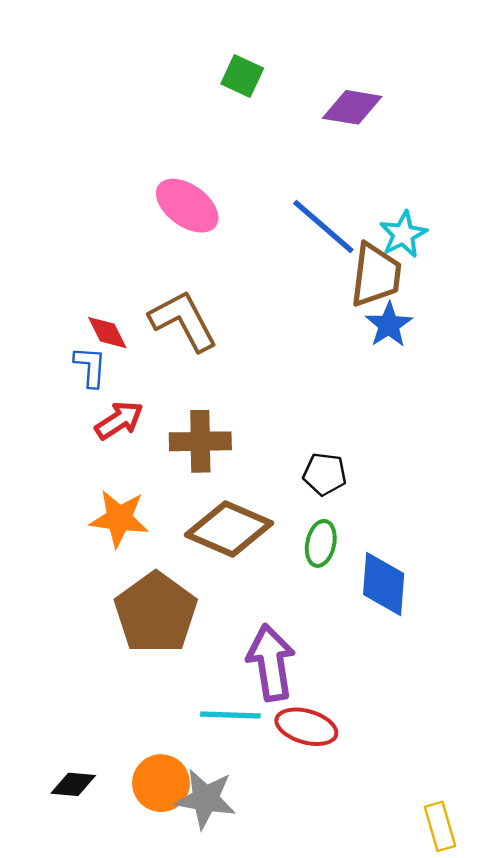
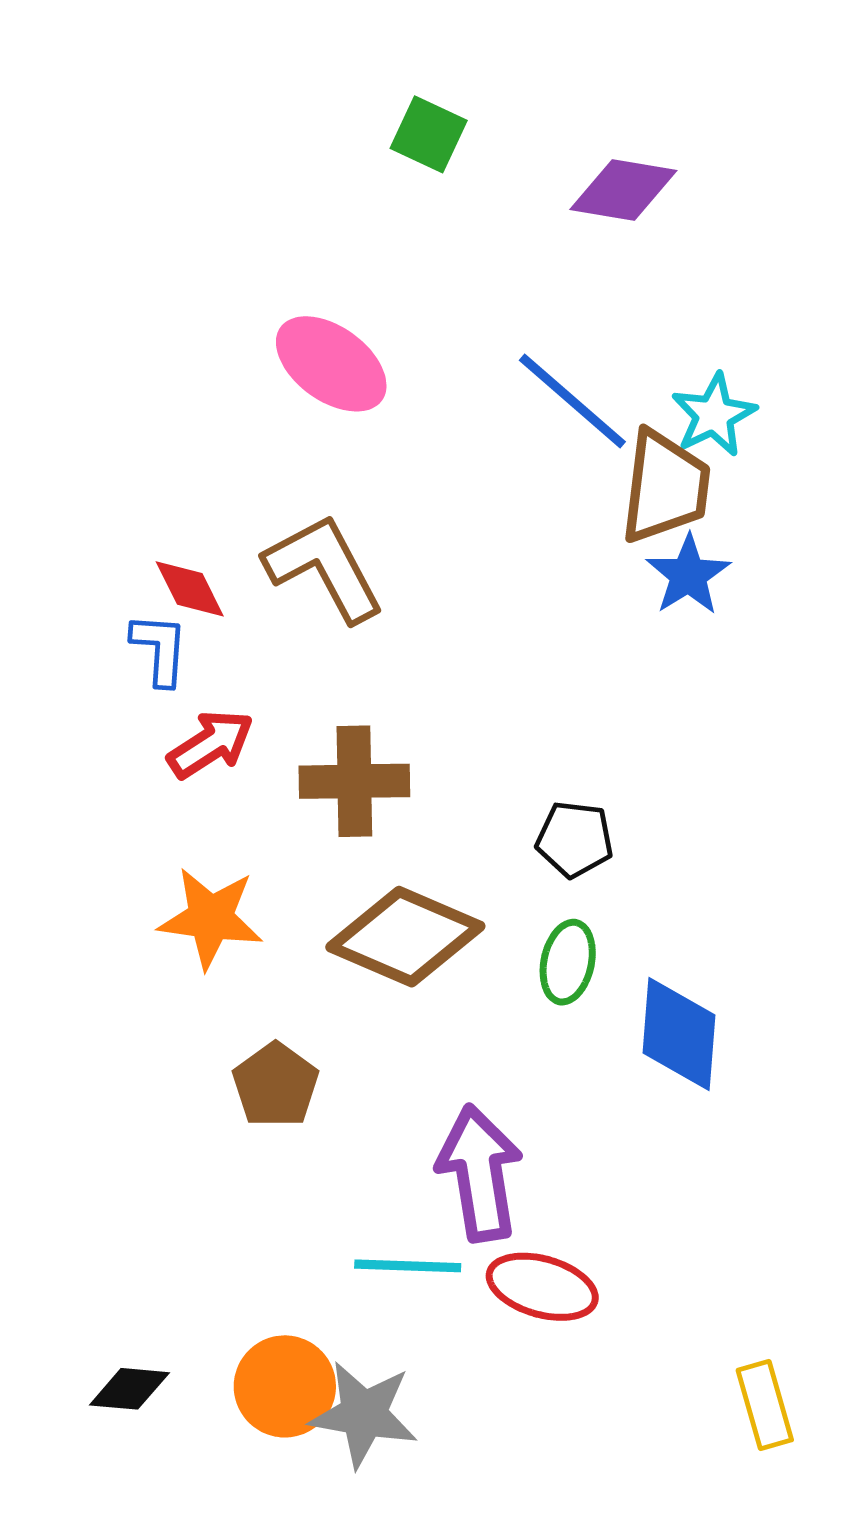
brown pentagon: (156, 613) -> (276, 1085), size x0.6
yellow rectangle: (440, 826) -> (765, 1405), moved

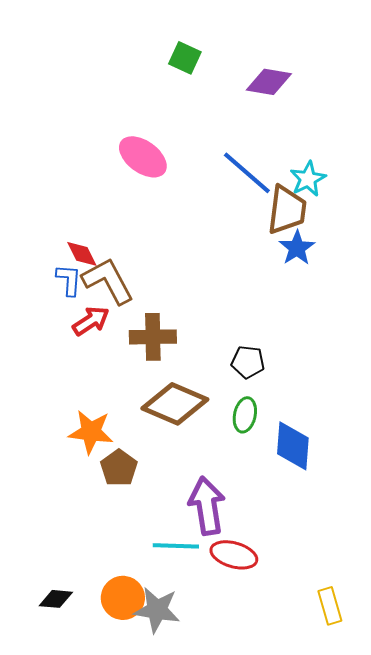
brown L-shape: (324, 568) -> (108, 281), moved
orange star: (211, 918) -> (91, 432), moved

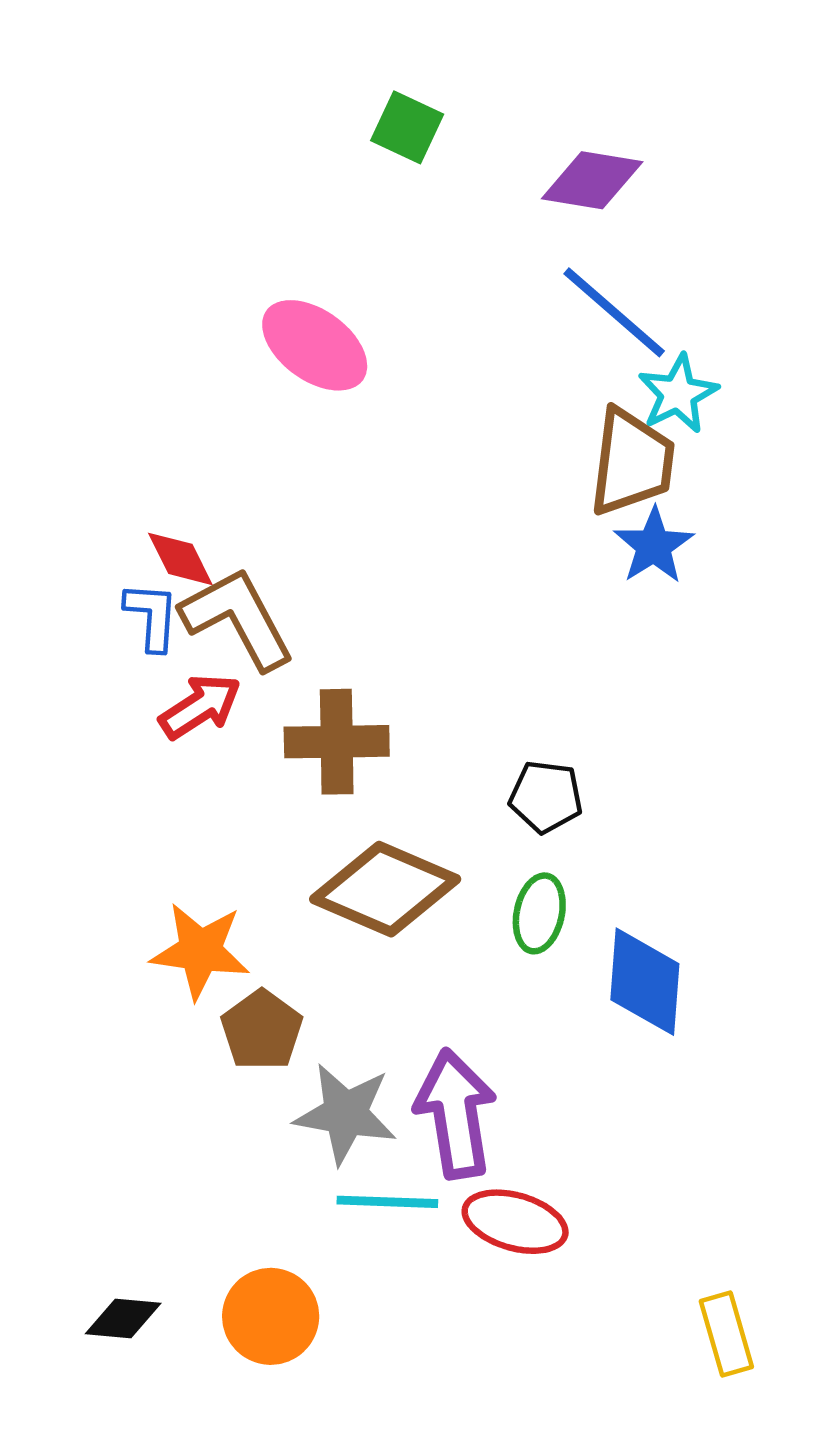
blue line: (247, 173) -> (614, 312), moved
gray star: (157, 610) -> (345, 1114), moved

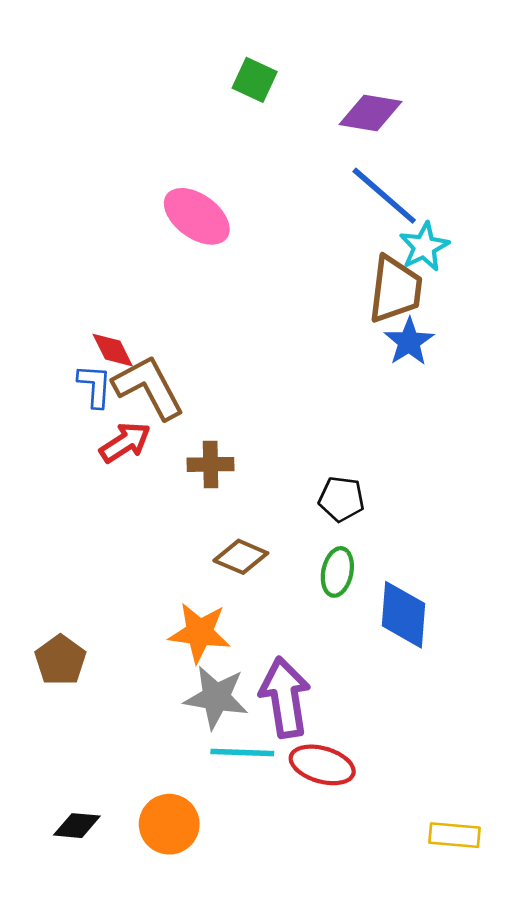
brown cross: (337, 742) -> (211, 464), size x0.7
brown diamond: (385, 889) -> (241, 557), size x0.6
orange star: (200, 951) -> (200, 633), moved
brown pentagon: (262, 1030) -> (60, 660), moved
yellow rectangle: (726, 1334) -> (454, 835), turned -69

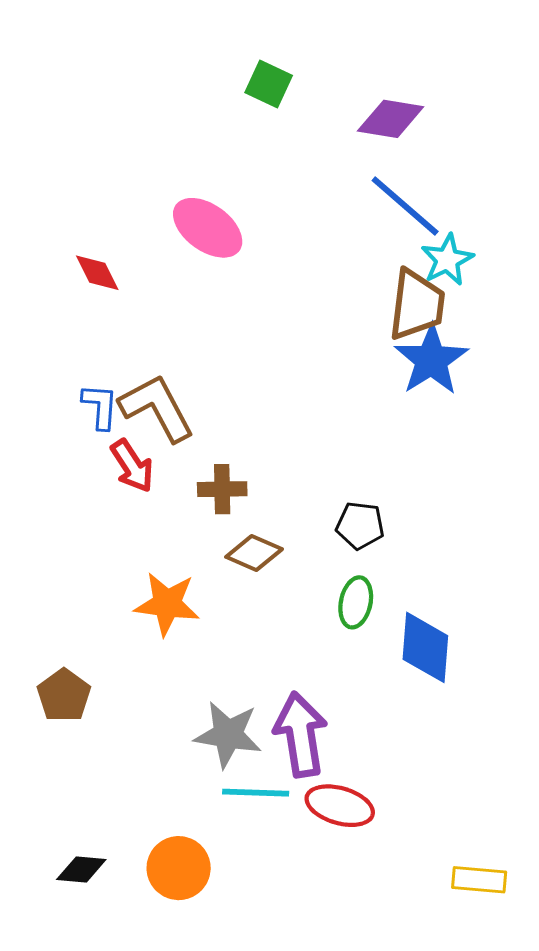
blue star: (409, 342) -> (431, 360), size x1.4
red diamond: (113, 350) -> (97, 273), moved
red arrow: (125, 442) -> (132, 466), turned 90
brown diamond: (241, 557) -> (254, 553), moved
orange star: (200, 633) -> (167, 604), moved

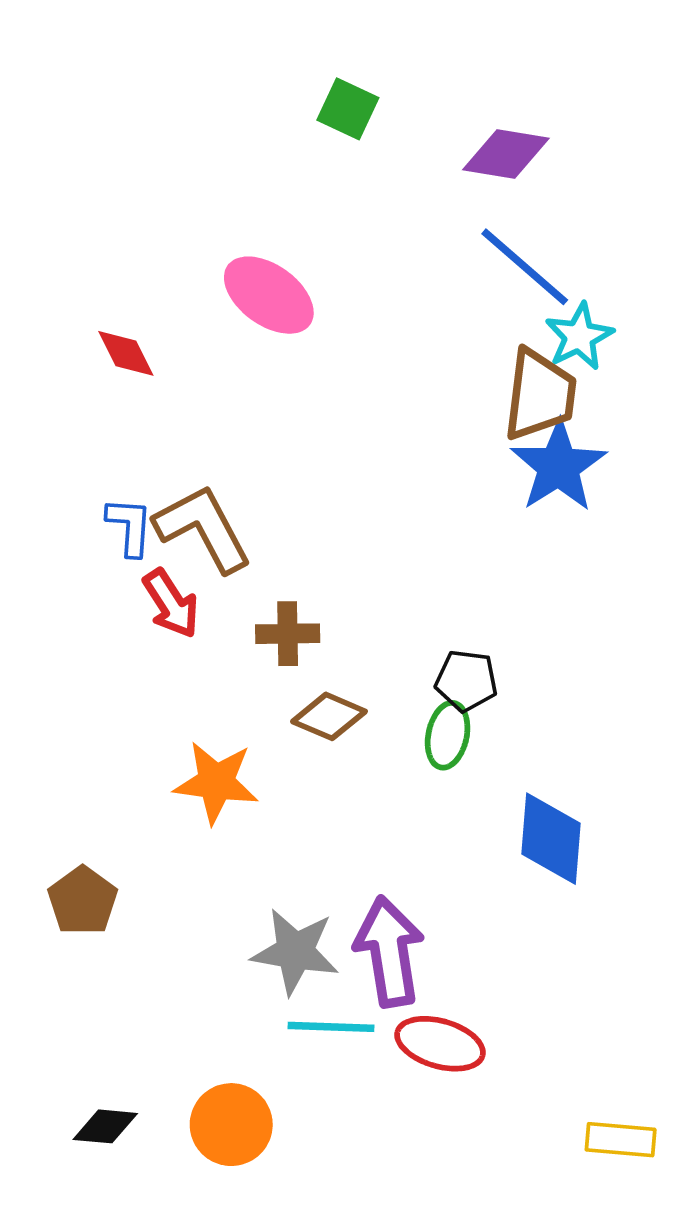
green ellipse: (356, 602) -> (448, 735), moved

